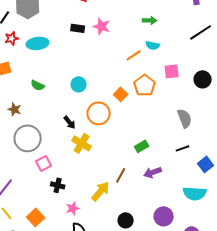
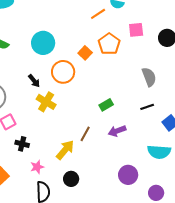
cyan circle: (79, 84) -> (43, 43), size x1.5
black circle: (126, 220) -> (71, 179), moved

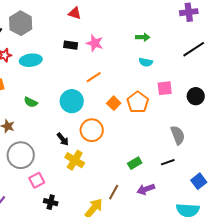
orange line: (98, 14) -> (94, 77), moved
orange square: (85, 53) -> (114, 103), moved
black line: (147, 107) -> (168, 162), moved

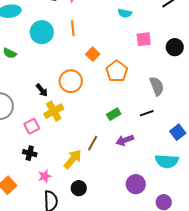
orange line: (94, 77) -> (73, 28), turned -63
cyan circle: (72, 101) -> (42, 32), moved
orange pentagon: (138, 102) -> (117, 71), moved
yellow cross: (75, 160) -> (54, 111), turned 30
pink square: (37, 180) -> (32, 126), moved

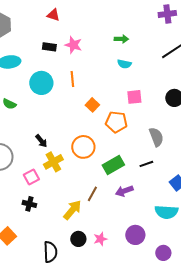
pink square: (144, 39) -> (134, 97), moved
orange pentagon: (117, 71) -> (116, 122), turned -30
orange circle: (71, 81) -> (83, 147), moved
green rectangle: (114, 114) -> (113, 165), size x1.5
pink star: (45, 176) -> (100, 239), moved

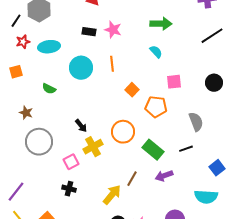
green arrow: (121, 39) -> (161, 24), size x1.5
cyan semicircle: (124, 64) -> (156, 52), moved, turned -144
green rectangle: (113, 165) -> (153, 150), turned 70

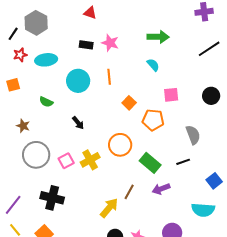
black arrow: (81, 126) -> (78, 123), moved
pink square: (71, 162) -> (66, 161), moved
black cross: (69, 189) -> (52, 198), moved, size x1.6

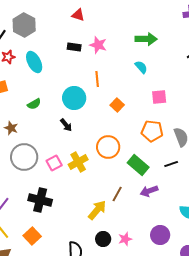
cyan ellipse: (46, 60) -> (34, 62), turned 70
cyan circle: (78, 81) -> (74, 98), moved
green semicircle: (46, 102) -> (34, 104), turned -56
orange pentagon: (153, 120) -> (152, 131), moved

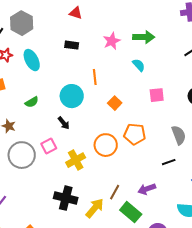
pink star: (98, 45) -> (112, 41), moved, turned 30
orange pentagon: (152, 131) -> (135, 134), moved
pink square: (54, 163) -> (49, 146), moved
green rectangle: (138, 165) -> (131, 212), moved
black cross: (40, 200) -> (66, 198), moved

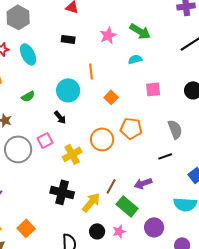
green arrow: (144, 37) -> (140, 31), turned 30
cyan semicircle: (139, 65) -> (135, 59), turned -64

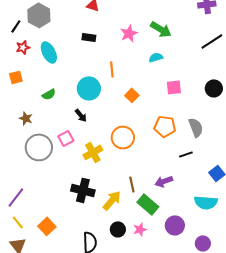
orange pentagon: (131, 128) -> (165, 126), moved
brown line: (111, 186) -> (132, 184), turned -42

